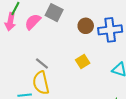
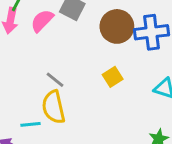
brown circle: (86, 26) -> (117, 26), size x1.5

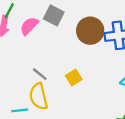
yellow square: (113, 77) -> (74, 78), moved

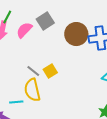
gray square: (54, 15) -> (45, 21), turned 30
yellow square: (74, 78) -> (50, 71), moved

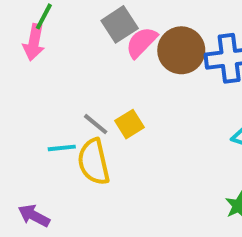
pink semicircle: (24, 30) -> (141, 42), moved
cyan line: (16, 102) -> (62, 148), moved

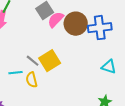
yellow square: (129, 124) -> (50, 61), size x1.5
yellow semicircle: (94, 162) -> (32, 80), size x0.7

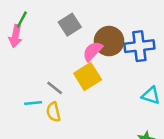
pink semicircle: (56, 20) -> (93, 51), moved
yellow square: (50, 61) -> (88, 76), moved

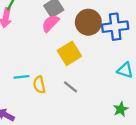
pink semicircle: (93, 51) -> (50, 23), moved
gray line: (55, 88) -> (70, 87), moved

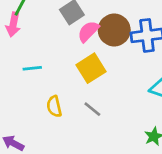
pink semicircle: (50, 23) -> (88, 31), moved
cyan line: (21, 77) -> (32, 68), moved

